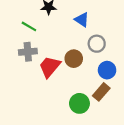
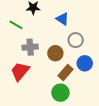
gray cross: (28, 52) -> (30, 47), moved
red trapezoid: (50, 67) -> (20, 71), moved
brown rectangle: (101, 92) -> (66, 72), moved

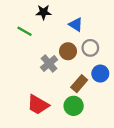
gray cross: (30, 47) -> (49, 63), moved, turned -35
brown circle: (55, 53) -> (68, 51), moved
red trapezoid: (20, 71) -> (38, 105), moved, turned -100

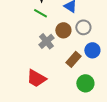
green line: (25, 31) -> (40, 13), moved
green circle: (74, 106) -> (85, 83), moved

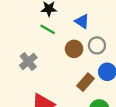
gray cross: (46, 41) -> (28, 61), moved

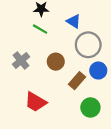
gray circle: (97, 45) -> (88, 45), size x1.5
brown circle: (74, 49) -> (56, 62), moved

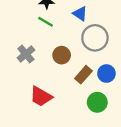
blue circle: (98, 71) -> (106, 74), moved

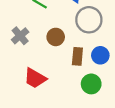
brown rectangle: (83, 75) -> (77, 56), turned -36

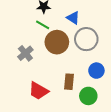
brown circle: (56, 37) -> (57, 42), moved, size x1.5
brown rectangle: (77, 56) -> (69, 82), moved

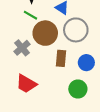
gray cross: (25, 53) -> (22, 48), moved
brown rectangle: (69, 82) -> (61, 58), moved

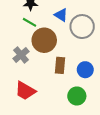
gray circle: (76, 30) -> (82, 27), moved

